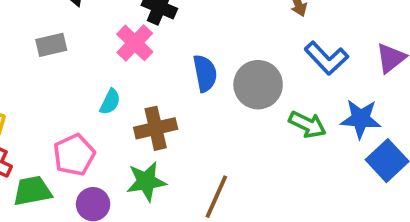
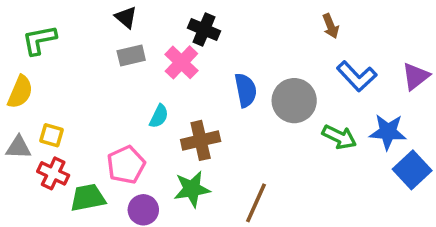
gray rectangle: (51, 45) -> (131, 55), moved

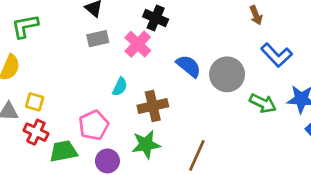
blue semicircle: (246, 90) -> (189, 66), turned -40

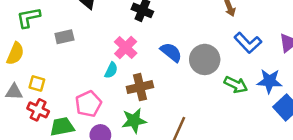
gray rectangle: (98, 39) -> (64, 37), moved
pink cross: (138, 44) -> (126, 48), moved

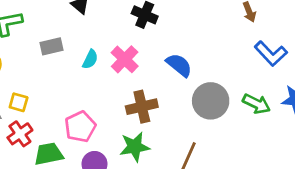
gray circle: (205, 59) -> (211, 101), moved
cyan semicircle: (111, 70) -> (90, 59), moved
red cross: (38, 110) -> (20, 134), turned 30

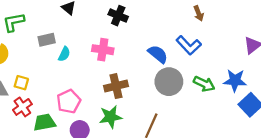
blue L-shape: (271, 54) -> (189, 45), moved
cyan semicircle: (90, 59) -> (64, 54), moved
pink cross: (125, 59) -> (103, 50), turned -35
blue semicircle: (179, 65) -> (158, 54), moved

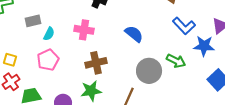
blue L-shape: (189, 45) -> (184, 26), moved
blue star: (235, 81) -> (204, 46), moved
gray circle: (169, 82) -> (149, 71), moved
pink pentagon: (69, 101) -> (48, 60), moved

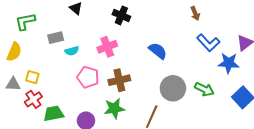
pink cross: (84, 30) -> (107, 47), turned -30
cyan semicircle: (49, 34) -> (72, 51), turned 48
pink pentagon: (48, 60) -> (88, 77), moved, turned -30
green arrow: (176, 61) -> (204, 89), moved

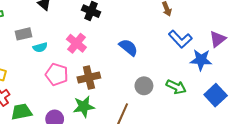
pink cross: (107, 47) -> (76, 43), turned -30
gray circle: (173, 88) -> (144, 86), size x0.7

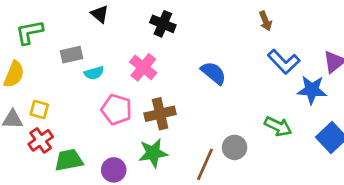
gray circle: (144, 86) -> (235, 147), moved

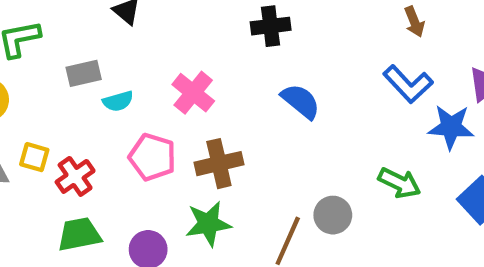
brown arrow: (265, 21) -> (414, 22), moved
black cross: (163, 24) -> (271, 26), moved, turned -30
red cross: (41, 140) -> (75, 176), moved

